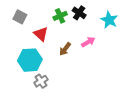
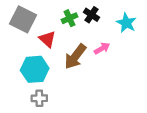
gray square: (20, 17) -> (23, 19), size x1.6
brown arrow: (65, 49) -> (75, 56), size x1.6
gray cross: (41, 81) -> (39, 98), moved, turned 32

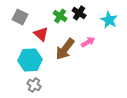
green cross: (69, 18) -> (60, 16), turned -32
gray square: (23, 19) -> (20, 17), size x0.7
gray cross: (39, 98) -> (34, 85), turned 32

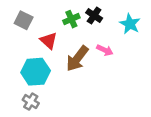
green cross: (60, 16) -> (71, 19), turned 32
pink arrow: (88, 42) -> (105, 50), turned 56
gray cross: (34, 85) -> (31, 102), moved

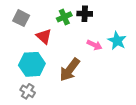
black cross: (94, 15) -> (85, 14), turned -32
cyan star: (130, 24) -> (117, 41), moved
brown arrow: (77, 58) -> (70, 70), moved

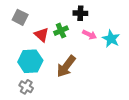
green cross: (64, 17) -> (61, 31), moved
pink arrow: (94, 45) -> (90, 35), moved

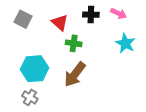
green cross: (61, 31) -> (74, 43), moved, turned 32
red triangle: (42, 35) -> (60, 23), moved
pink arrow: (90, 35) -> (118, 13), moved

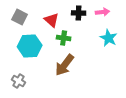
pink arrow: (118, 13) -> (103, 12), turned -32
cyan hexagon: (35, 69) -> (30, 46), moved
gray cross: (30, 97) -> (19, 81), moved

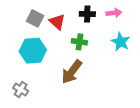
gray square: (20, 17) -> (35, 18), moved
green cross: (64, 38) -> (79, 42), moved

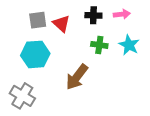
gray square: (35, 18) -> (38, 20), turned -35
green cross: (79, 42) -> (99, 45), moved
gray cross: (21, 90) -> (22, 96), size x1.5

